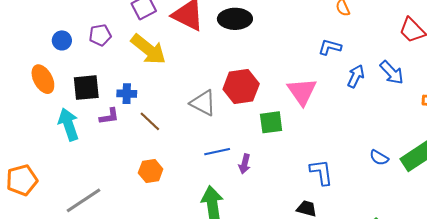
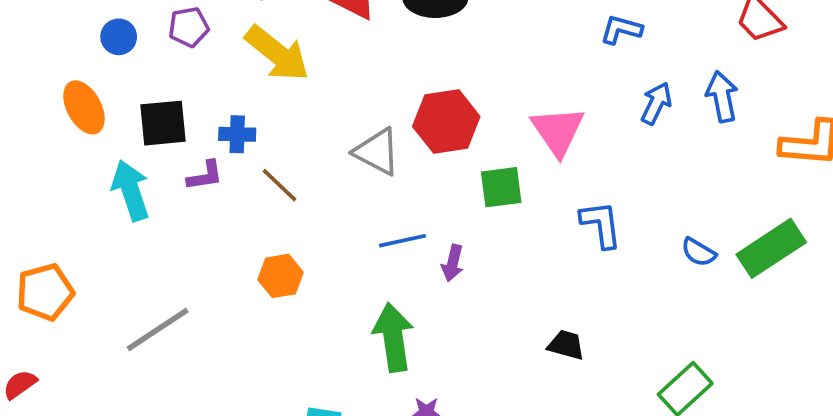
blue L-shape: (330, 47) -> (621, 30), moved
blue arrow: (392, 73) -> (722, 97), turned -148
blue L-shape: (321, 172) -> (601, 224), moved

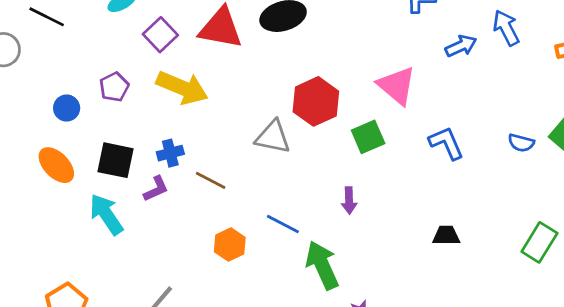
blue arrow: (656, 103) -> (461, 46), turned 56
black square: (163, 123) -> (116, 160), turned 33
blue line: (402, 241) -> (283, 224), moved, turned 56

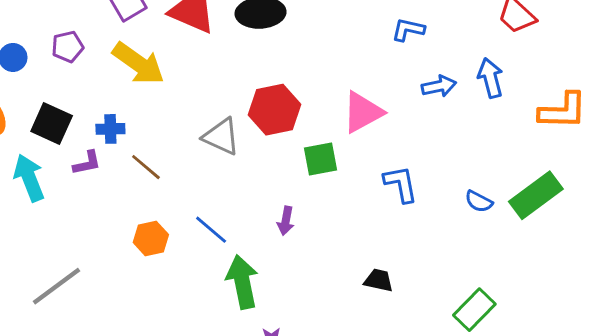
pink triangle: (397, 86) -> (363, 112), turned 39

